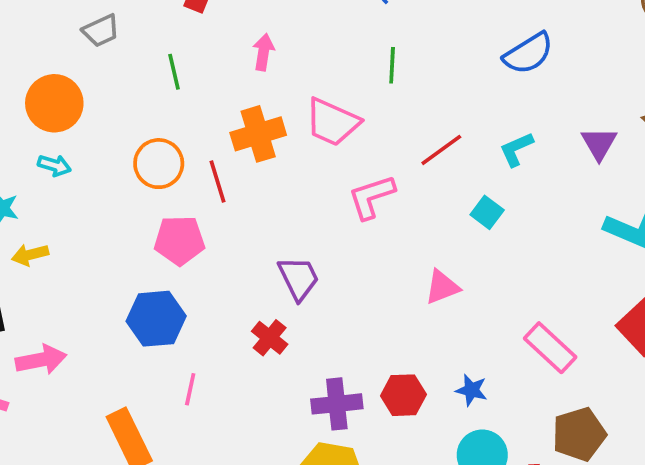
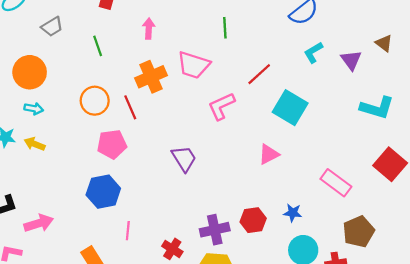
cyan L-shape: (516, 149) -> (313, 52), moved
cyan square: (487, 212) -> (290, 108), size x1.8
yellow arrow: (30, 255) -> (35, 144), moved, turned 42
red cross: (270, 338) -> (172, 249), moved

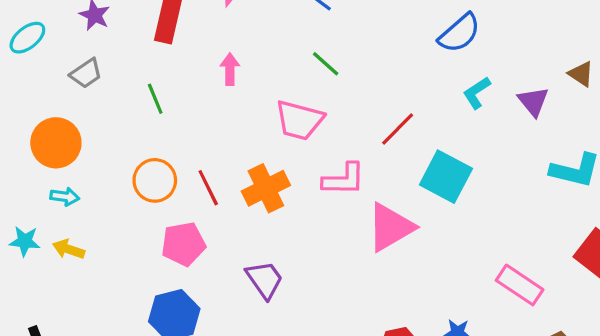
green line: (225, 28) -> (326, 64), moved, turned -42
orange cross: (151, 77) -> (266, 188), moved
pink L-shape: (221, 106) -> (344, 179), turned -152
pink triangle: (269, 154) -> (390, 227), moved, size x1.6
purple trapezoid: (184, 159) -> (265, 280), moved

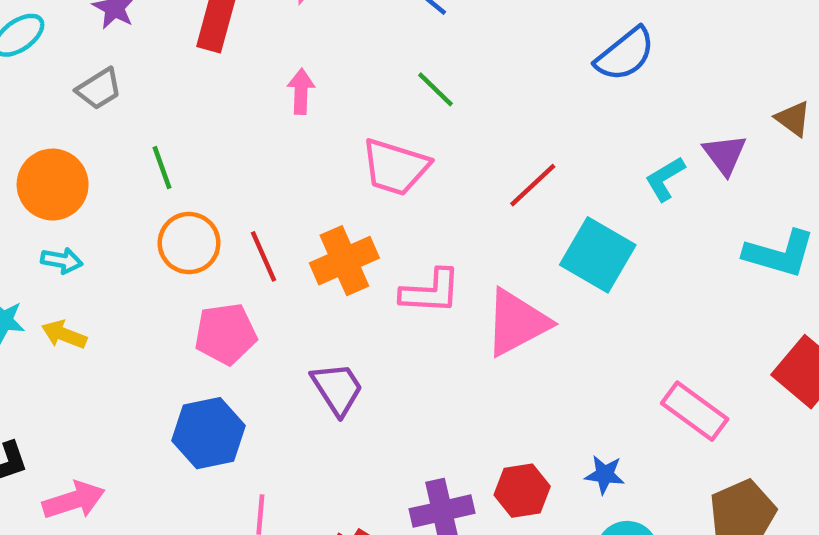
cyan L-shape: (477, 93) -> (665, 179), moved
green line: (155, 99) -> (162, 168), moved
pink L-shape: (344, 179) -> (431, 292), moved

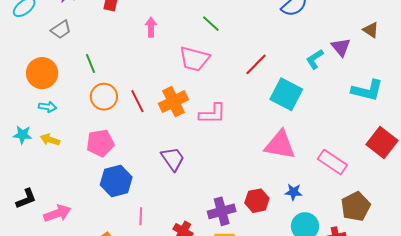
pink triangle: (517, 322) -> (280, 145), moved, turned 40
pink pentagon: (226, 334) -> (100, 143), moved

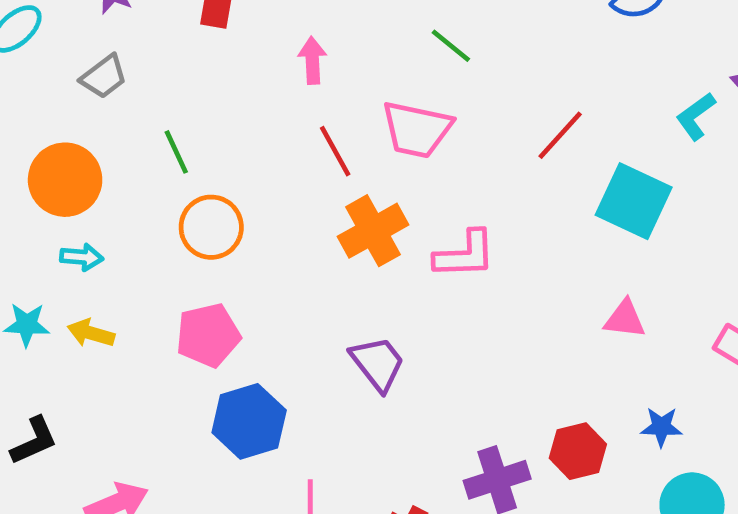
red line: (137, 101) -> (335, 151), moved
pink triangle: (280, 145) -> (625, 319), size x0.6
black L-shape: (26, 199) -> (34, 441), moved

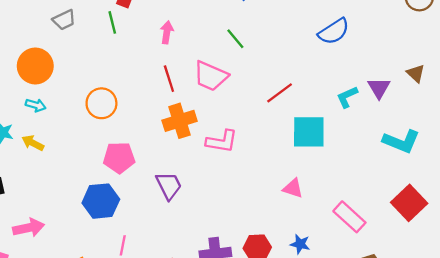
green line: (176, 152) -> (112, 22), moved
cyan square: (634, 201) -> (309, 132), turned -36
pink pentagon: (208, 335) -> (119, 158), moved

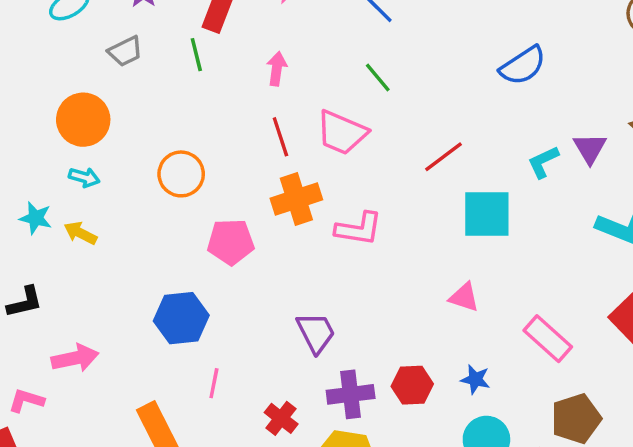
pink pentagon: (119, 158) -> (231, 242), moved
purple trapezoid: (169, 186) -> (316, 333), moved

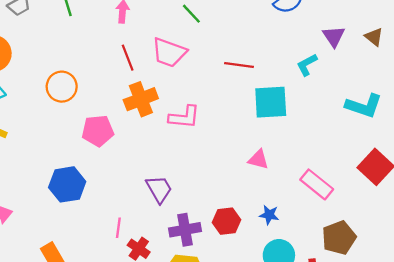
purple triangle: (590, 148) -> (334, 36), moved
red line: (443, 157) -> (239, 65), turned 48
pink line: (214, 383) -> (118, 228), moved

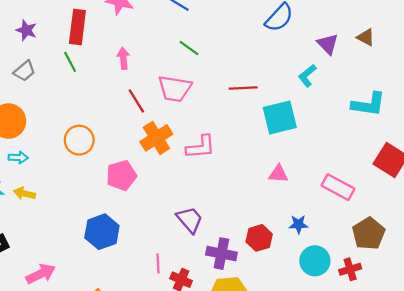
purple cross: (185, 230) -> (221, 254), turned 32

